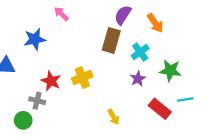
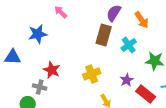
yellow cross: (82, 77) -> (92, 74), moved
purple star: (138, 79) -> (127, 80), moved

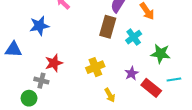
red star: (52, 70) -> (54, 63), turned 30

